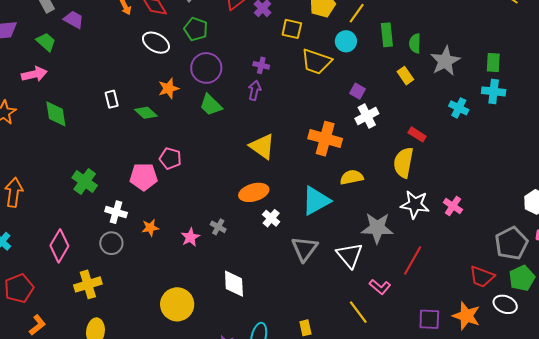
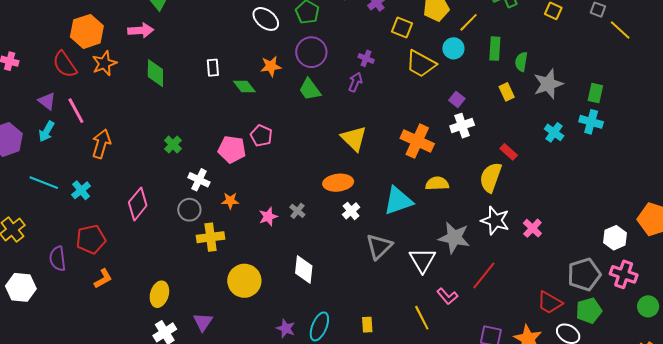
green cross: (85, 181) -> (173, 145), size x0.7
yellow cross: (88, 284) -> (211, 237), moved

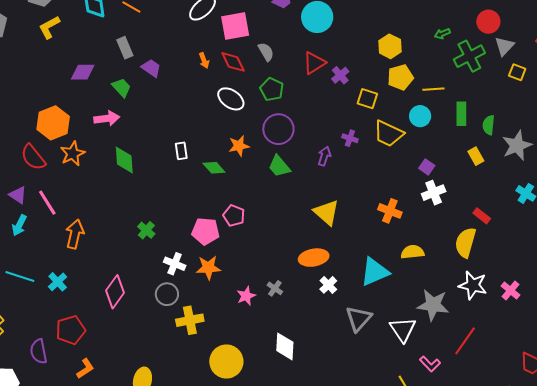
yellow line: (469, 22) -> (433, 89), turned 45
purple cross: (366, 58) -> (350, 138), moved
orange cross: (417, 141) -> (390, 211), size x0.7
orange star: (230, 201) -> (208, 268), moved, size x1.4

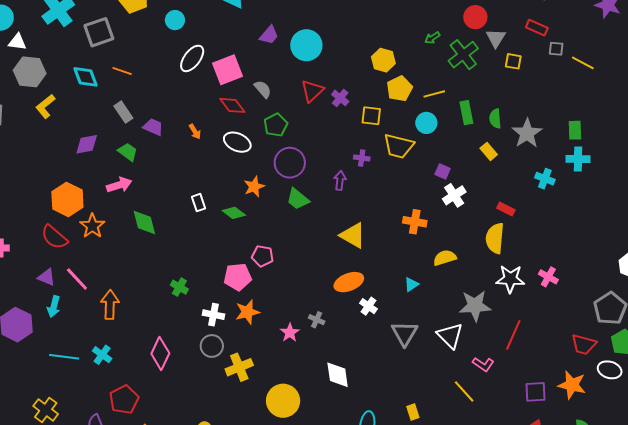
orange arrow: (204, 60) -> (195, 132), moved
green pentagon: (272, 89) -> (276, 125), turned 30
cyan triangle: (375, 272) -> (411, 284), size x0.5

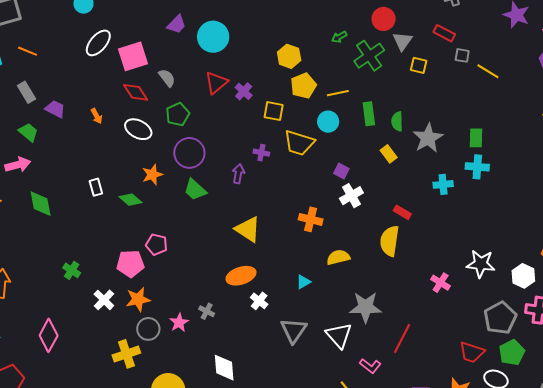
cyan cross: (545, 179) -> (443, 184), turned -30
white star: (510, 279) -> (481, 264), moved
white cross: (213, 315) -> (104, 300), turned 30
gray circle: (212, 346) -> (148, 329), moved

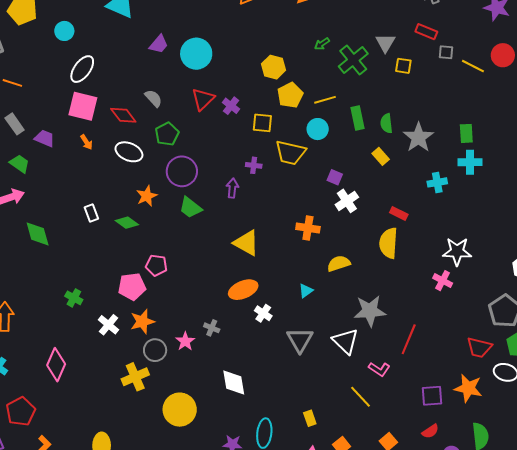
red circle: (384, 19) -> (503, 55), moved
pink square: (133, 56) -> (83, 106), moved, turned 36
white star: (481, 264) -> (457, 252), moved

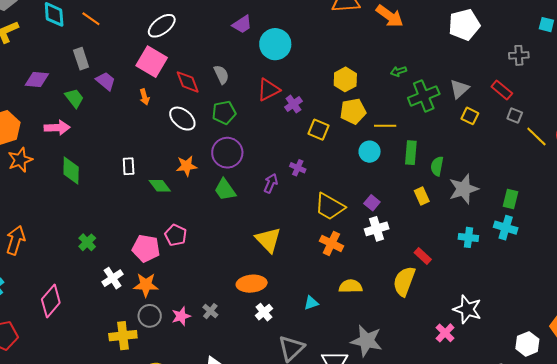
yellow trapezoid: (290, 153) -> (330, 207), moved

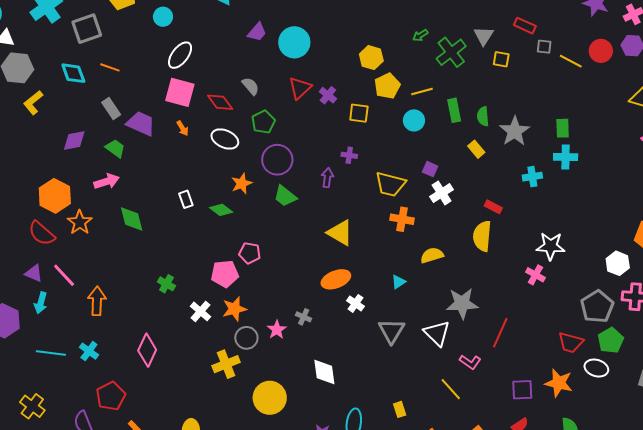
purple trapezoid: (106, 81) -> (141, 124), size x1.4

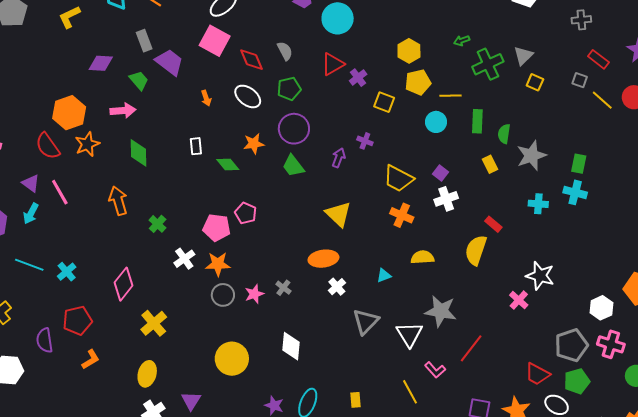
red rectangle: (525, 26) -> (598, 59), moved
orange arrow: (183, 128) -> (206, 98), moved
orange arrow: (97, 301) -> (118, 201), moved, turned -32
yellow cross: (226, 364) -> (154, 323), moved, turned -32

